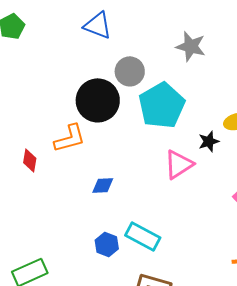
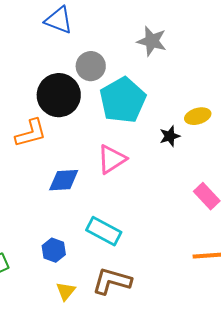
pink triangle: (179, 164) -> (112, 159), moved
blue diamond: (103, 185) -> (64, 180), size x1.4
blue hexagon: (107, 244) -> (54, 250), moved

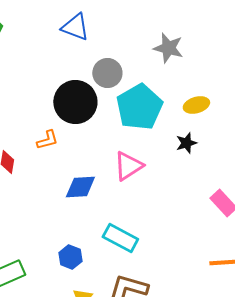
yellow ellipse: (198, 116) -> (196, 105), moved
orange L-shape: (31, 133) -> (47, 140), size x0.7

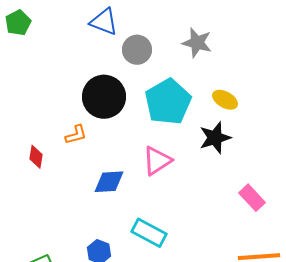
gray circle: (107, 73) -> (137, 50), moved
yellow ellipse: (196, 105) -> (225, 100), turned 45
black star: (186, 143) -> (215, 138), size x1.5

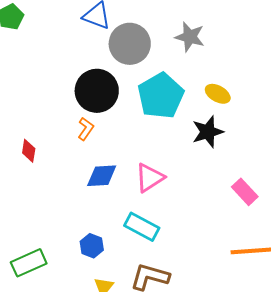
gray circle: (137, 50) -> (130, 44), size x1.4
orange L-shape: (76, 135) -> (86, 129), moved, turned -40
pink triangle: (157, 161) -> (150, 178), moved

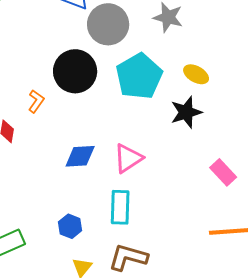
orange L-shape: (86, 129) -> (36, 101), moved
cyan rectangle: (142, 227) -> (120, 207), turned 64

